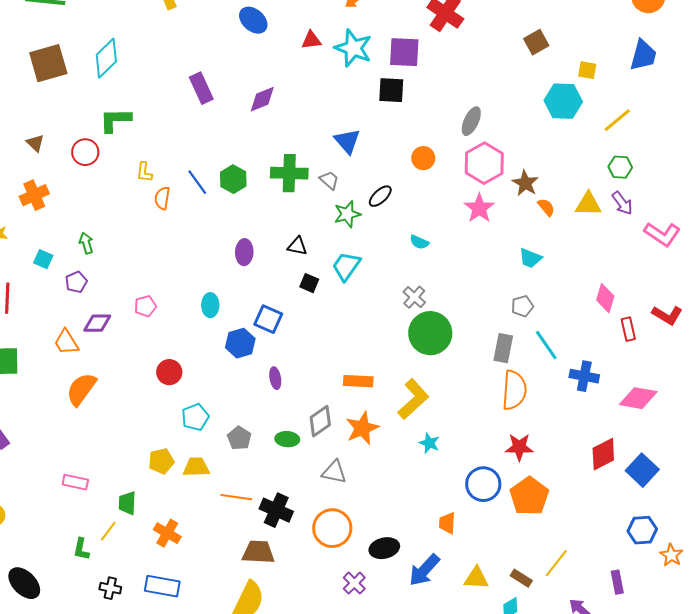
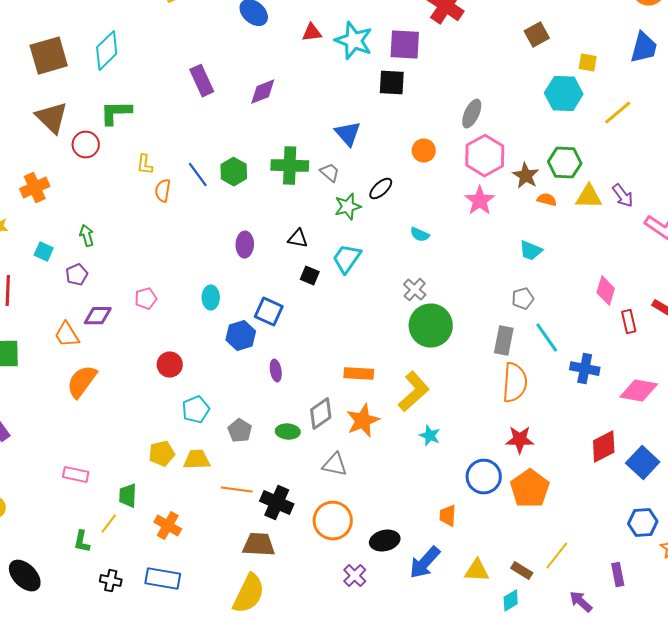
brown triangle: (35, 143) -> (52, 118), moved, size x1.8
green hexagon: (620, 167) -> (565, 163), moved, size x1.4
orange semicircle: (546, 207) -> (547, 200), turned -36

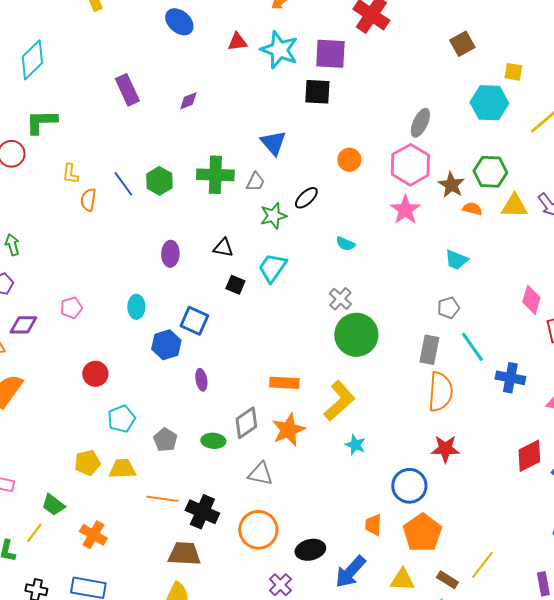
purple diamond: (263, 92) -> (188, 101), size x0.7
gray ellipse: (472, 114) -> (420, 123), moved
gray trapezoid: (330, 173) -> (255, 182), turned 75
orange pentagon: (530, 489) -> (422, 533), moved
green trapezoid: (128, 496) -> (53, 505), turned -55

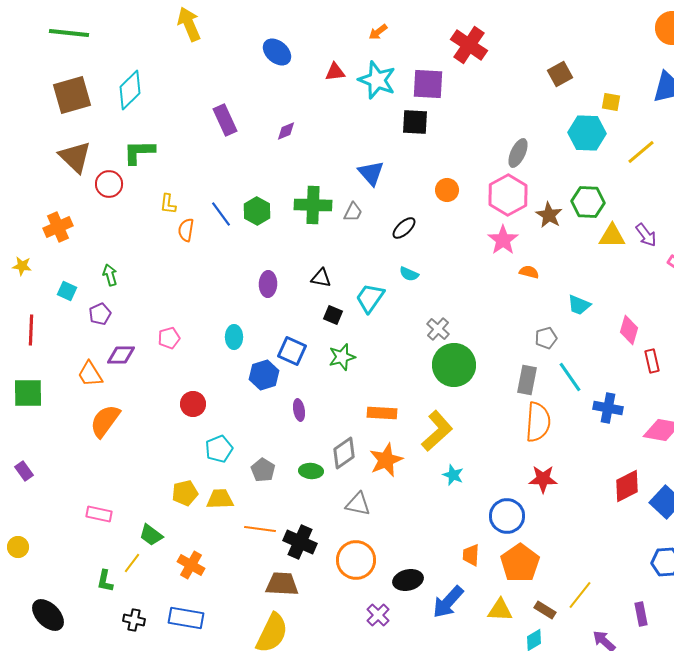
orange semicircle: (472, 209) -> (529, 272), moved
green star: (273, 216) -> (342, 357), moved
cyan semicircle: (345, 244) -> (409, 274), moved
cyan trapezoid: (456, 260) -> (579, 305), moved

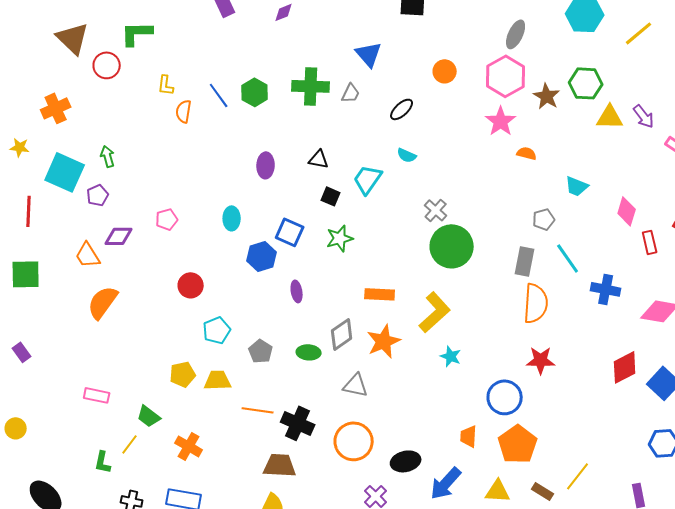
cyan square: (67, 291) -> (65, 172), size x2.0

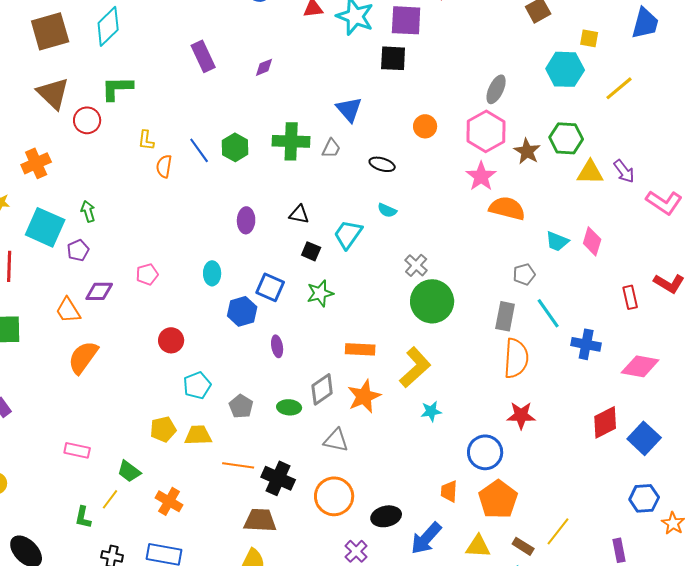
black ellipse: (402, 109) -> (382, 164), turned 60
orange semicircle: (527, 153) -> (507, 208), size x1.8
pink diamond: (627, 211) -> (592, 241), moved
cyan star: (451, 356) -> (431, 411), turned -30

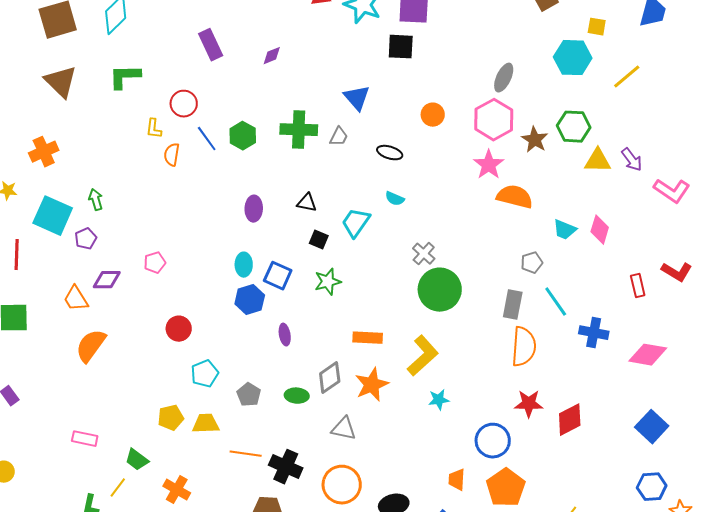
red circle: (87, 120) -> (184, 104), moved
cyan ellipse: (212, 273) -> (244, 265), moved
red diamond: (605, 422) -> (570, 420), moved

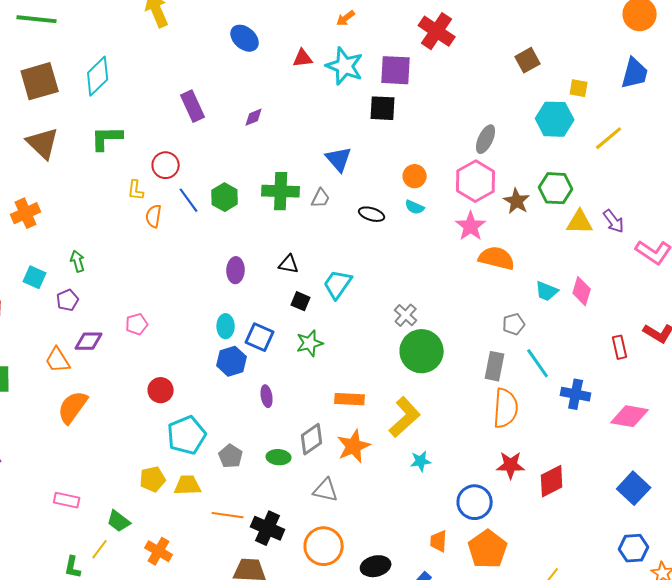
cyan semicircle: (395, 199) -> (415, 207), moved
cyan square: (53, 216) -> (35, 277), size x0.6
cyan pentagon: (205, 374) -> (187, 435), size x1.4

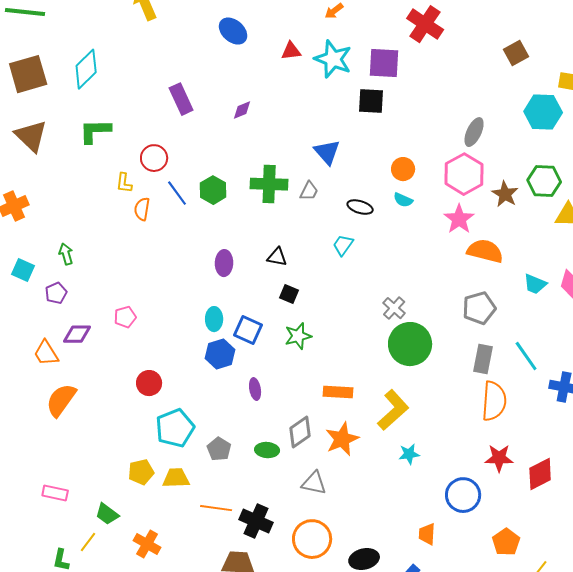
cyan trapezoid: (338, 284) -> (343, 245), moved, size x0.7
gray pentagon: (514, 324) -> (479, 308), moved, size x1.5
orange pentagon: (488, 549) -> (506, 542), moved, size x0.7

